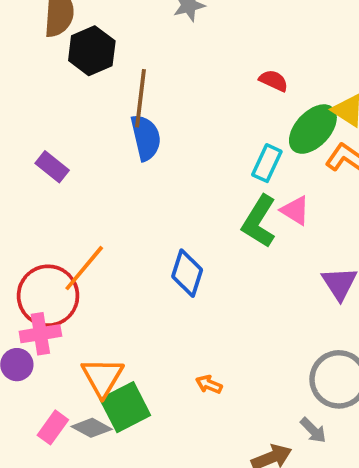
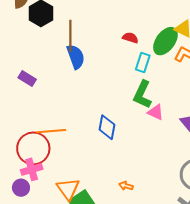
red semicircle: (274, 81) -> (130, 38), moved
pink triangle: (295, 210) -> (156, 112), moved
orange line: (84, 268) -> (51, 131), turned 52

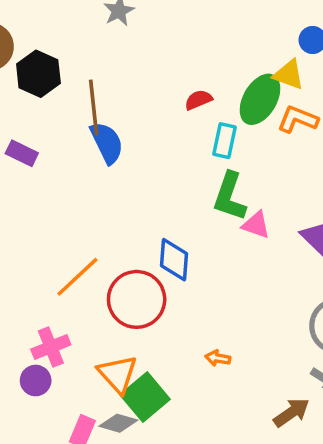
red semicircle: (130, 38) -> (198, 100), turned -35
purple rectangle: (27, 79) -> (22, 153), moved
orange line: (51, 131) -> (77, 277), turned -32
red circle: (33, 148) -> (137, 299), moved

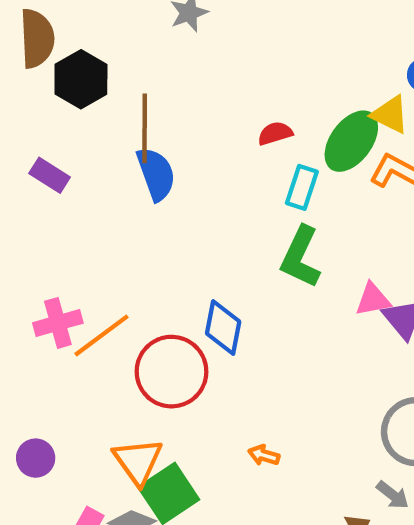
pink triangle: (256, 225) -> (373, 300), moved, turned -36
pink cross: (51, 347) -> (58, 323), moved

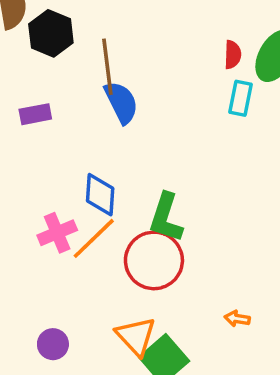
red semicircle: (275, 133) -> (233, 55), moved, turned 116
purple rectangle: (50, 175) -> (35, 114), turned -36
green L-shape: (301, 257) -> (166, 218), moved
blue diamond: (223, 327) -> (100, 195), moved

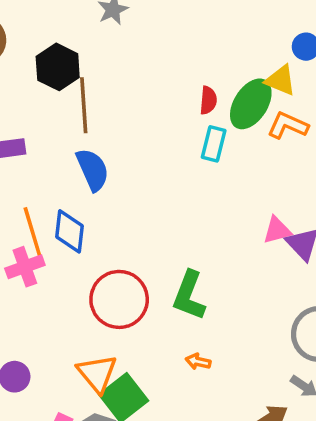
black hexagon: (51, 33) -> (58, 67), moved
blue semicircle: (121, 102) -> (93, 170), moved
green L-shape: (166, 218) -> (189, 295), moved
orange line: (94, 238) -> (33, 233), moved, turned -66

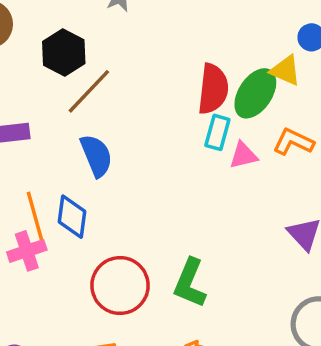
red semicircle: (208, 100) -> (213, 89), size x1.8
brown line: (84, 105) -> (89, 91), turned 46
orange L-shape: (288, 125) -> (293, 142), moved
pink triangle: (277, 230) -> (243, 155), moved

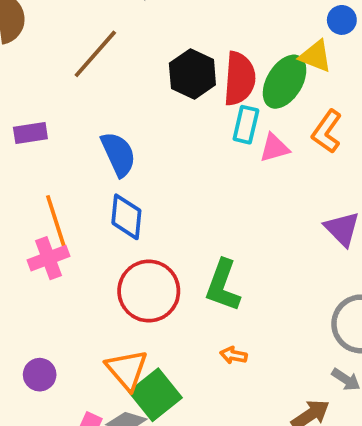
black hexagon: (64, 53) -> (192, 74), moved
brown line: (89, 91) -> (95, 54), moved
orange L-shape: (293, 142) -> (327, 131), turned -78
blue diamond: (72, 217) -> (126, 217), moved

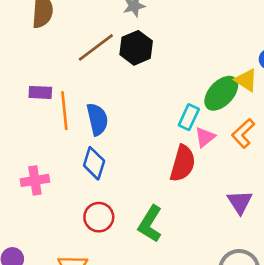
black hexagon: (192, 74) -> (136, 48), moved
red semicircle: (239, 79) -> (183, 163), moved
pink triangle: (274, 148) -> (205, 137), turned -35
orange line: (56, 222) -> (64, 111), moved
red circle: (149, 291) -> (99, 217), size x0.7

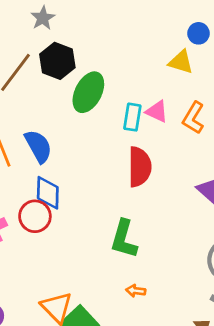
green ellipse: (221, 93) -> (88, 92), moved
pink triangle: (205, 137) -> (157, 111), moved, turned -40
red circle: (99, 217) -> (35, 216), moved

